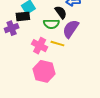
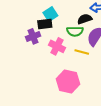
black semicircle: (61, 12) -> (85, 19), turned -72
pink cross: (40, 46) -> (57, 46), moved

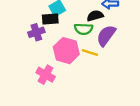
pink cross: (57, 46) -> (46, 75), moved
pink hexagon: (68, 81) -> (66, 51), moved

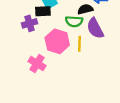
purple semicircle: (106, 36) -> (95, 28), turned -65
yellow line: (90, 52) -> (79, 44), turned 72

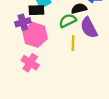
green semicircle: (74, 21) -> (68, 21), turned 150
pink hexagon: (57, 41) -> (35, 35), moved

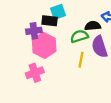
pink cross: (30, 63) -> (35, 73), turned 30

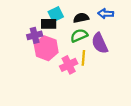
black semicircle: (93, 26) -> (81, 18), moved
pink cross: (35, 73) -> (69, 65), moved

